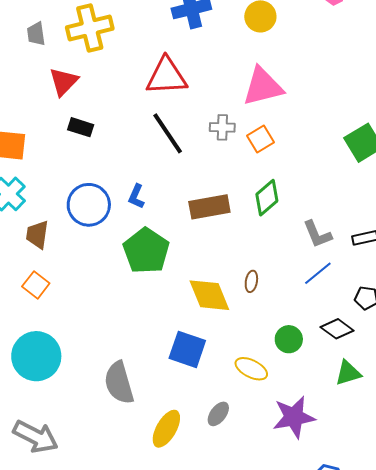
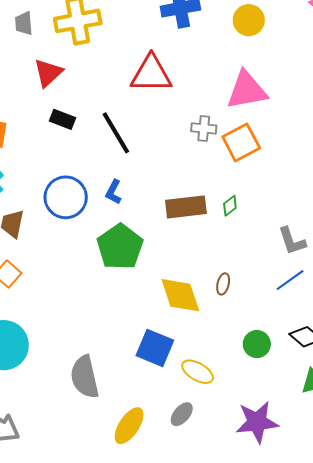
black line: (168, 133) -> (116, 133), moved
orange square: (261, 139) -> (241, 142), size x1.4
green diamond: (267, 198) -> (230, 206), moved, size x0.6
yellow ellipse: (251, 369) -> (198, 372), moved

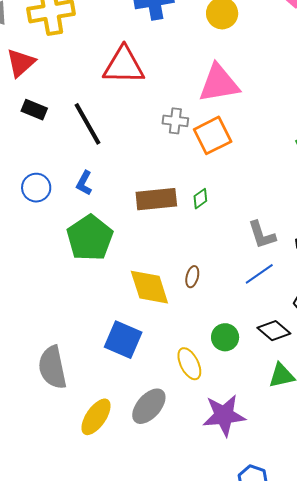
blue circle: (66, 197) -> (36, 188), size x0.7
yellow ellipse: (198, 372) -> (189, 364), moved, turned 32
gray ellipse: (182, 414) -> (149, 406), size x1.5

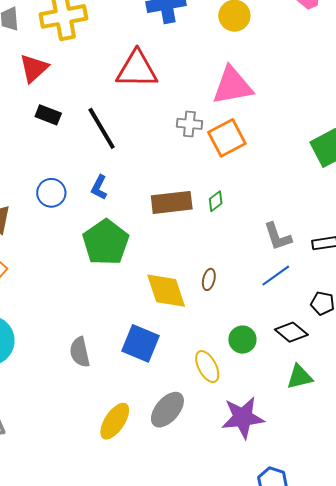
gray semicircle: (52, 367) -> (80, 352), moved, size x0.7

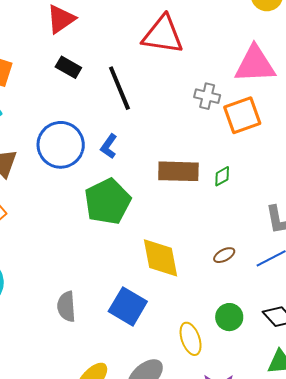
blue circle: (51, 193) -> (61, 145), size x1.6
brown ellipse: (209, 279) -> (224, 255), moved, turned 40

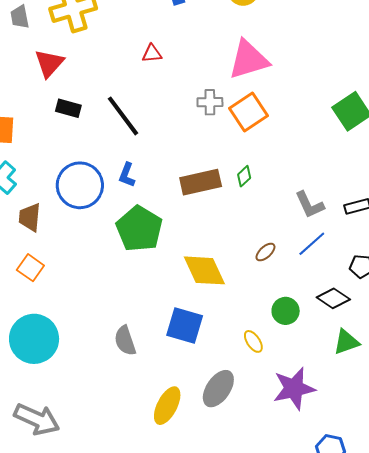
red triangle: (163, 35) -> (152, 53), size x0.5
yellow ellipse: (191, 339) -> (253, 341), size x0.7

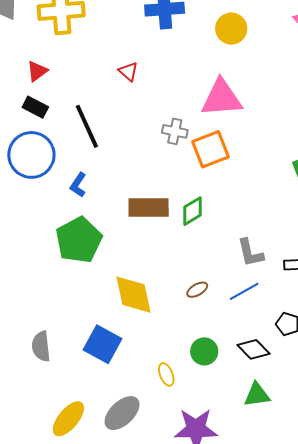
red triangle: (152, 53) -> (128, 71), turned 35
red triangle: (49, 63) -> (37, 71), moved, size x0.7
green diamond: (244, 176) -> (192, 211), size x1.4
blue circle: (80, 185) -> (31, 155), moved

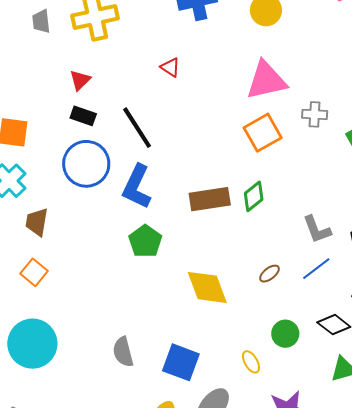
gray cross: (175, 131) -> (315, 114), moved
blue L-shape: (78, 185) -> (137, 187), size x1.8
green pentagon: (79, 240) -> (145, 241), size x0.7
blue square: (102, 344) -> (181, 362), moved

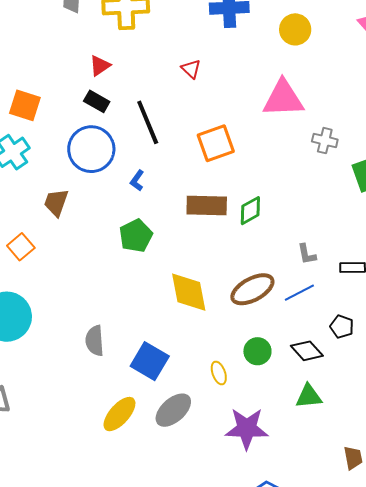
orange square: (263, 133) -> (216, 143), moved
blue L-shape: (137, 187) -> (137, 181), size x0.5
brown trapezoid: (37, 222) -> (56, 202), moved
gray L-shape: (317, 229) -> (307, 254), size x0.7
brown ellipse: (269, 274) -> (252, 289), size x2.0

